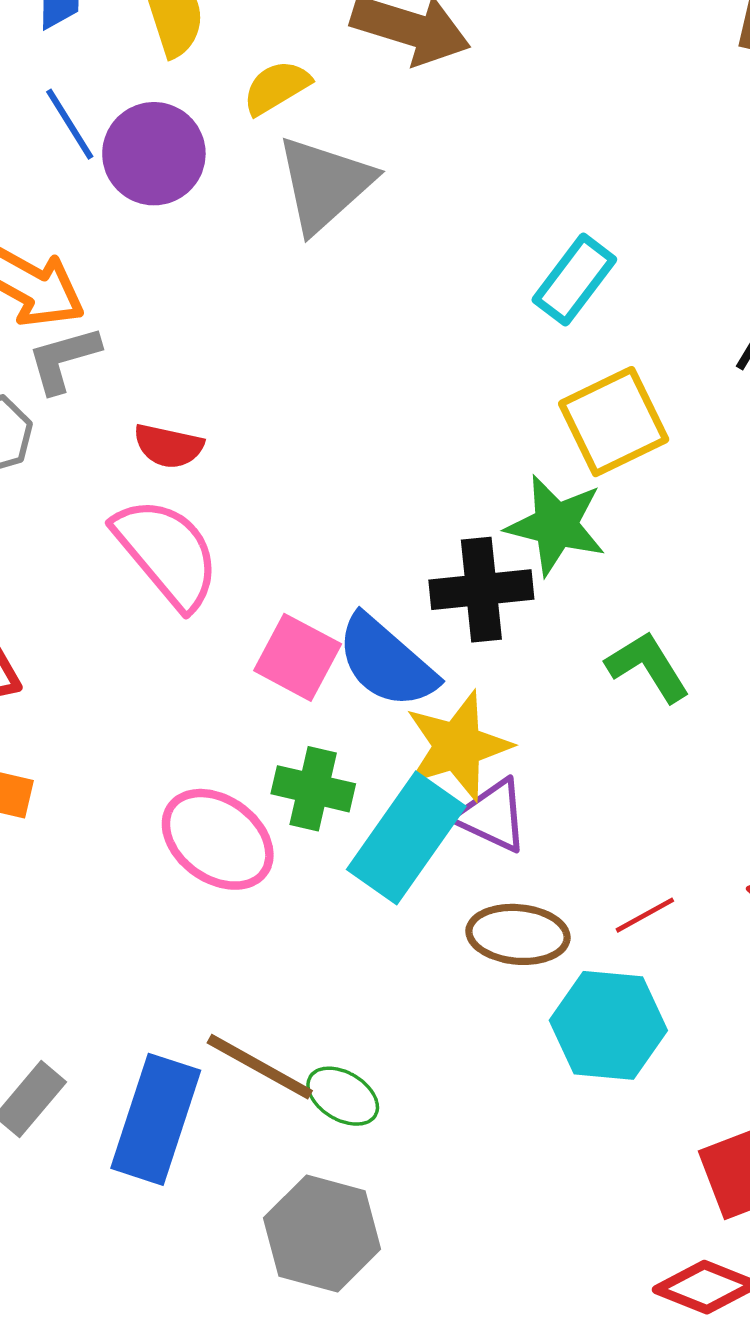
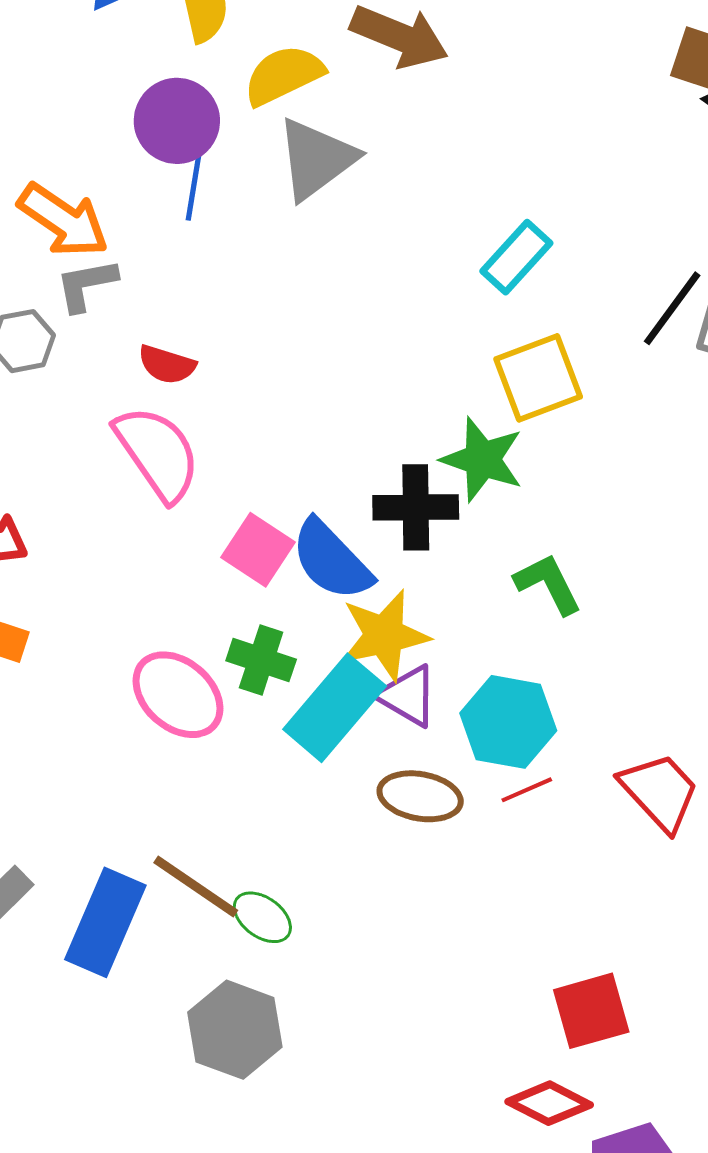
yellow semicircle: (276, 87) -> (284, 75), size x1.4
blue line: (70, 124) -> (194, 188), moved, turned 36
cyan hexagon: (608, 1025) -> (508, 722), moved

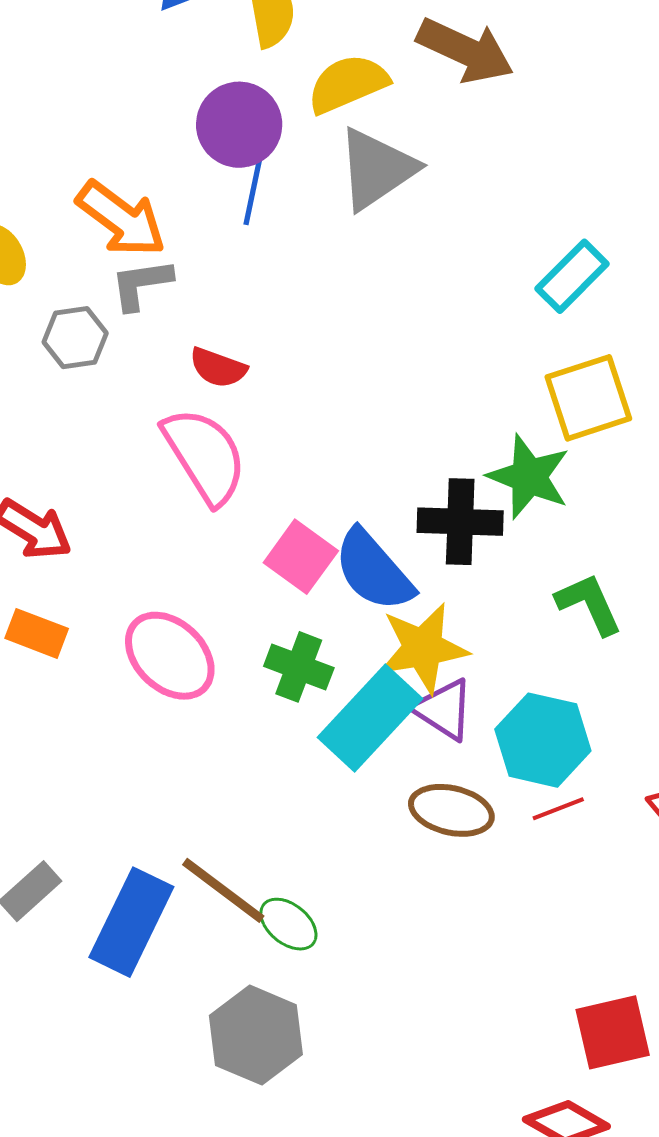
pink ellipse: (178, 695) -> (170, 656), moved

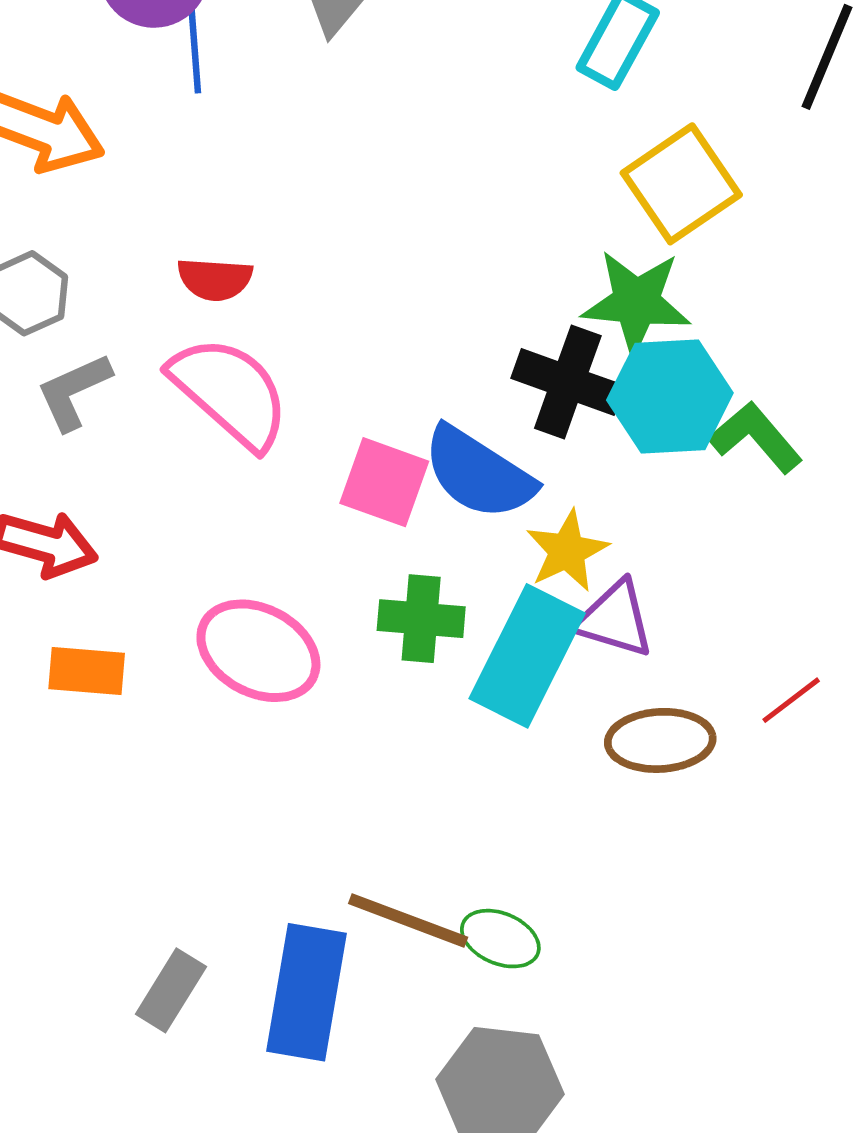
gray L-shape: (141, 284) -> (74, 391), moved
black cross: (460, 522) -> (568, 382), turned 34
yellow star: (423, 648) -> (567, 551), size x0.7
cyan hexagon: (543, 740) -> (670, 396), moved

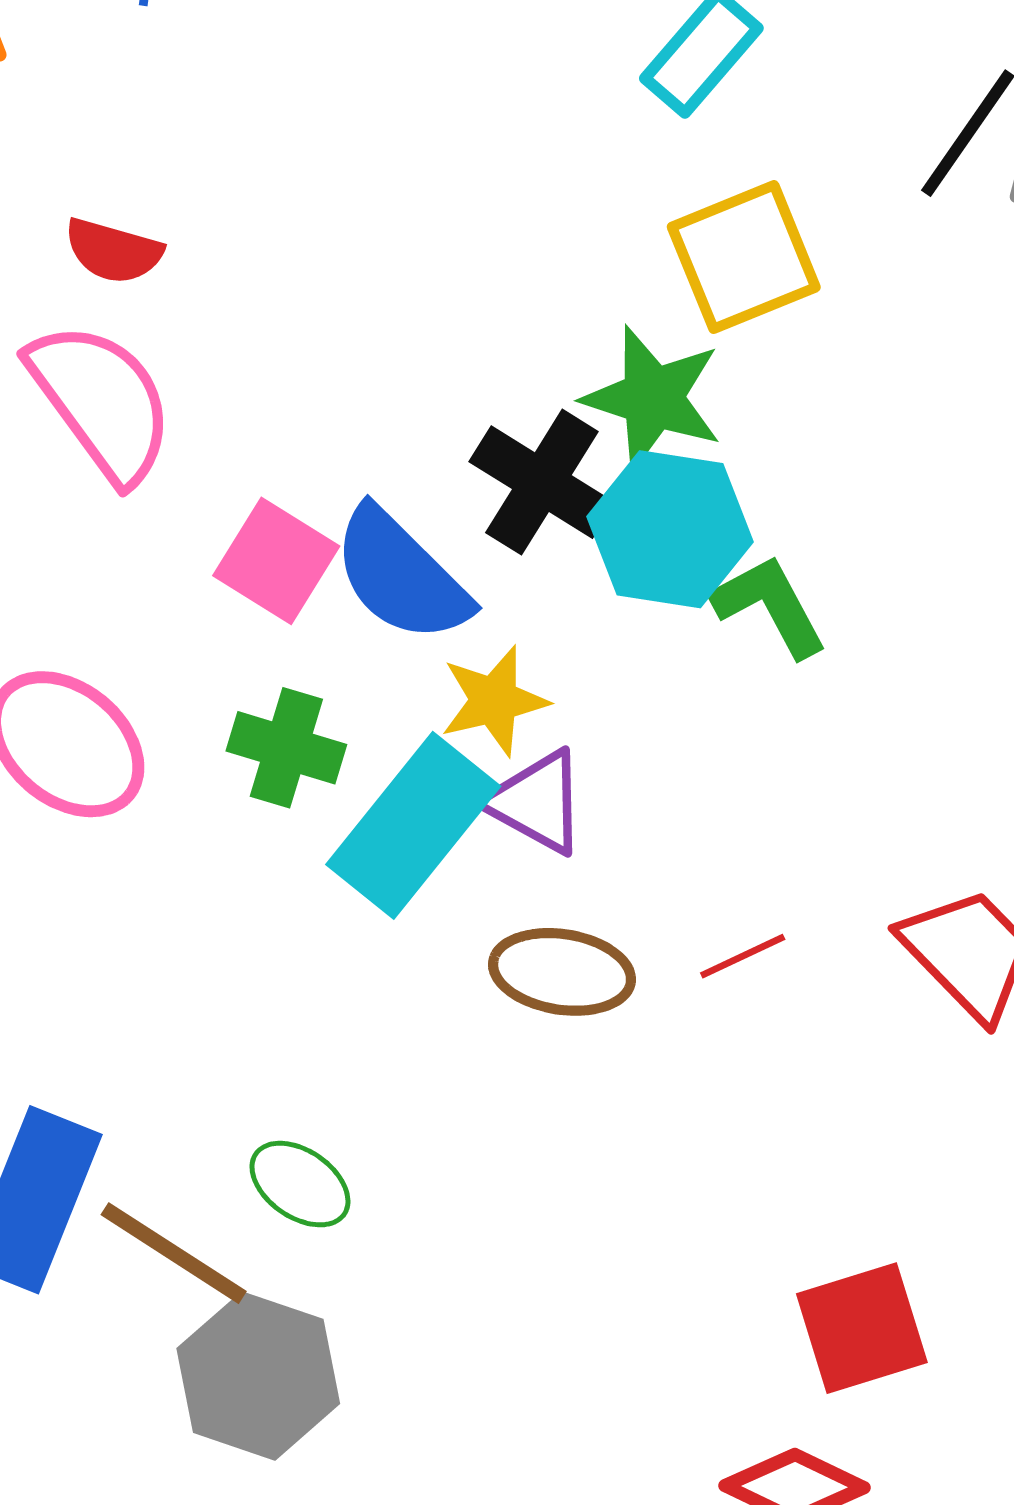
brown line: (408, 920) -> (174, 1253), moved

